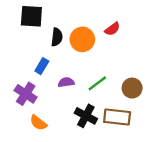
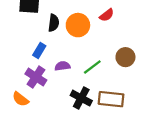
brown circle: (132, 88) -> (125, 57), moved
purple cross: (26, 94) -> (36, 77), moved
orange semicircle: (38, 123) -> (20, 99), moved

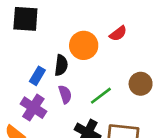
black semicircle: (54, 23) -> (61, 65), moved
purple semicircle: (62, 66) -> (65, 94), turned 80

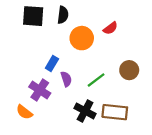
black semicircle: (61, 65) -> (63, 15), moved
blue rectangle: (37, 76) -> (52, 63), moved

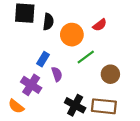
black semicircle: (63, 15) -> (48, 22), moved
brown circle: (129, 70) -> (110, 74), moved
green line: (96, 80) -> (86, 57), moved

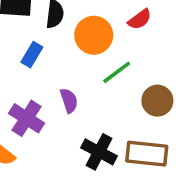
blue rectangle: (43, 59) -> (32, 55), moved

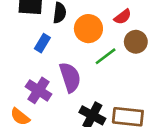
purple semicircle: (69, 101) -> (70, 77), size x1.6
brown circle: (157, 101) -> (136, 42), moved

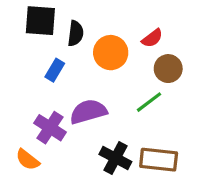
green line: (106, 56) -> (149, 102), moved
purple semicircle: (70, 77) -> (88, 112), turned -88

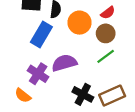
brown circle: (168, 69) -> (106, 33), moved
blue rectangle: (55, 70) -> (41, 35), size x1.6
brown rectangle: (159, 160) -> (112, 96), turned -30

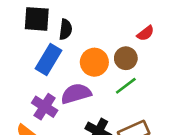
red semicircle: (108, 13) -> (145, 33), moved
orange circle: (79, 23) -> (94, 62), moved

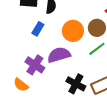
blue rectangle: (48, 60) -> (38, 29), size x0.6

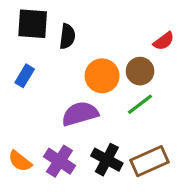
blue rectangle: (38, 29) -> (25, 76), moved
purple cross: (35, 65) -> (59, 161), moved

